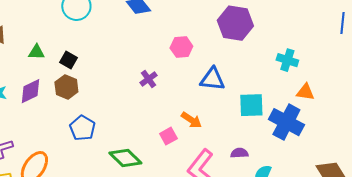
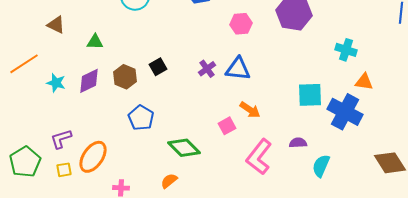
pink hexagon: (181, 47) -> (241, 24), moved
black square: (68, 60) -> (158, 67), moved, turned 30
blue triangle: (212, 79) -> (238, 69), moved

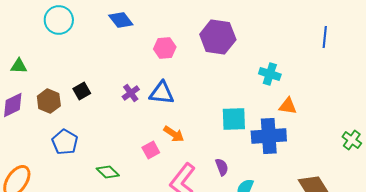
blue cross: (345, 112) -> (269, 136), turned -32
purple semicircle: (298, 143) -> (222, 167), turned 72
green diamond: (184, 148) -> (108, 172), size x0.7

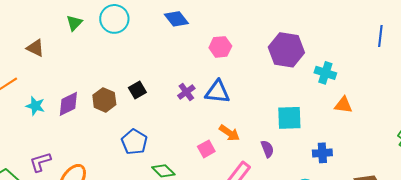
purple hexagon: (218, 37) -> (286, 50), moved
green triangle: (19, 66) -> (74, 23), moved, turned -48
blue cross: (269, 136) -> (322, 153), moved, size x0.6
blue pentagon: (65, 142) -> (134, 142), moved
purple semicircle: (222, 167) -> (267, 149), moved

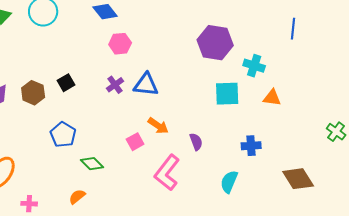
blue line: (380, 36) -> (293, 29), moved
pink hexagon: (220, 47) -> (120, 44), moved
cyan square: (289, 118) -> (227, 94), moved

